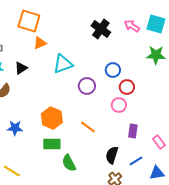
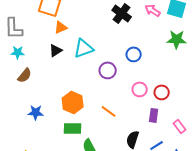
black triangle: (21, 68) -> (56, 50), moved
red circle: (127, 87) -> (162, 92), moved

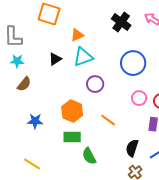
orange triangle: (61, 27) -> (77, 35), moved
blue circle: (134, 54) -> (133, 63), size x1.6
purple circle: (108, 70) -> (95, 84), moved

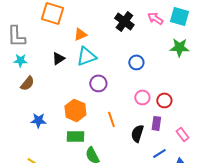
blue circle: (133, 63) -> (136, 62), size x0.6
orange line: (108, 120) -> (111, 119), turned 35
black semicircle: (132, 148) -> (137, 133), moved

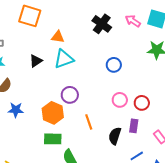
orange triangle: (80, 34) -> (58, 37), turned 32
purple circle: (98, 83) -> (70, 95), moved
blue star: (38, 120) -> (16, 110), moved

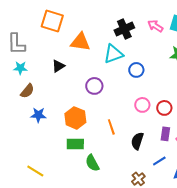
black cross: (102, 24) -> (124, 29), turned 30
orange triangle: (58, 37) -> (80, 42), size x1.5
cyan triangle: (64, 59) -> (113, 54), moved
purple circle: (70, 95) -> (94, 86), moved
purple rectangle: (134, 126) -> (165, 134), moved

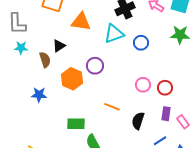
blue circle: (136, 70) -> (141, 43), moved
brown semicircle: (27, 91) -> (45, 60), moved, turned -56
orange hexagon: (75, 118) -> (72, 79), moved
orange line: (111, 127) -> (112, 107), turned -49

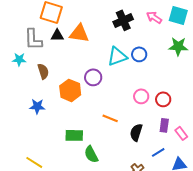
gray L-shape: (17, 24) -> (33, 39), moved
cyan triangle: (114, 34) -> (117, 56), moved
black triangle: (59, 46) -> (57, 35), moved, turned 32

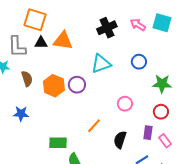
green star: (178, 46) -> (162, 84), moved
blue circle: (139, 54) -> (139, 62), moved
orange hexagon: (70, 90) -> (54, 86), moved
red circle: (163, 99) -> (161, 112), moved
orange line: (110, 118) -> (94, 126), turned -70

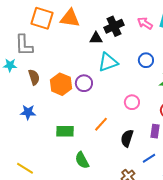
orange triangle: (63, 41) -> (70, 18), moved
black triangle: (41, 43) -> (96, 38), moved
green rectangle: (58, 143) -> (65, 131), moved

